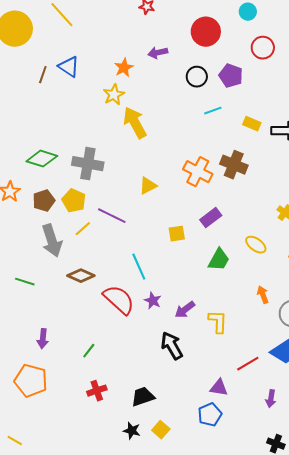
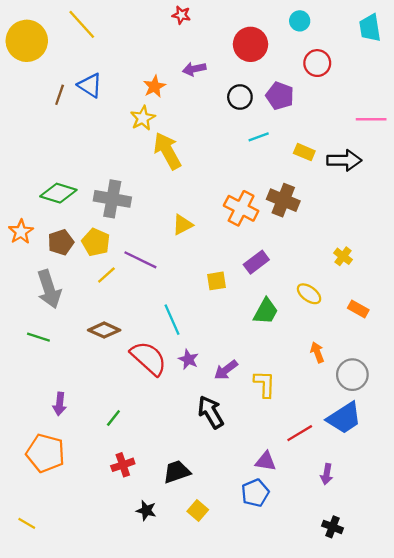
gray arrow: (52, 241) -> (49, 289), moved
black star: (132, 431) -> (146, 510), moved

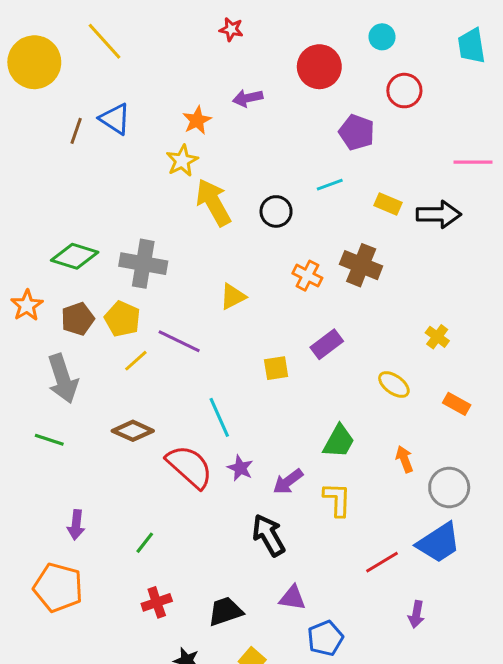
black circle: (240, 97) -> (276, 211), moved
orange cross: (241, 208) -> (307, 276), size x0.7
green trapezoid: (266, 311) -> (339, 441), moved
purple triangle: (266, 461) -> (292, 598), moved

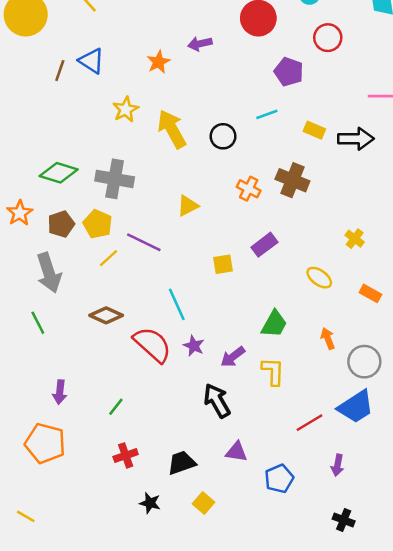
yellow star: (182, 161) -> (126, 109), moved
green line: (49, 440) -> (38, 323), turned 45
blue pentagon: (325, 638) -> (279, 479), moved

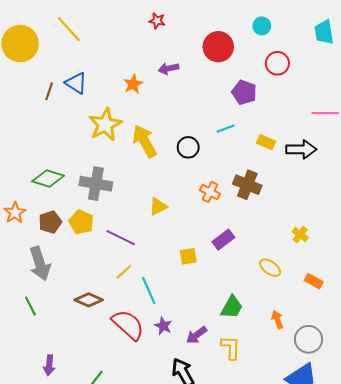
yellow star: (126, 109) -> (105, 125), size x1.5
yellow line: (109, 258) -> (124, 272), moved

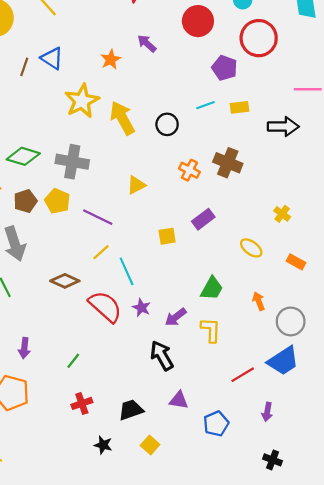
red circle: (277, 63) -> (259, 38), size x1.5
purple arrow: (168, 68) -> (147, 43), turned 54
yellow rectangle: (266, 142) -> (239, 107), moved, turned -30

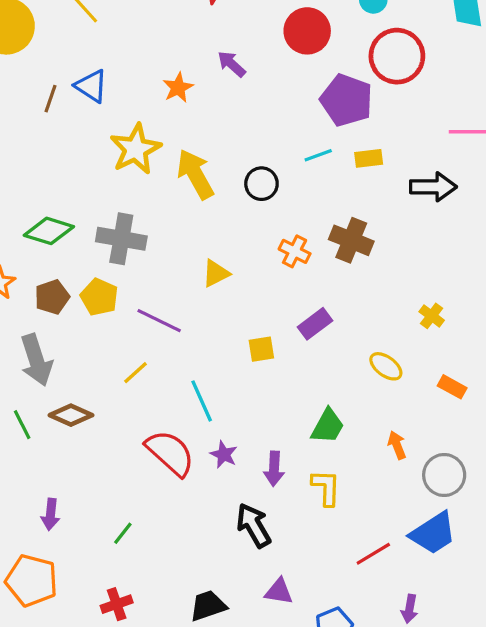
purple pentagon: (225, 68) -> (347, 100), size x1.4
yellow line: (101, 252) -> (136, 373), moved
brown diamond: (65, 281) -> (71, 415), moved
purple arrow: (176, 317) -> (274, 469), turned -50
red cross: (82, 403) -> (117, 604), moved

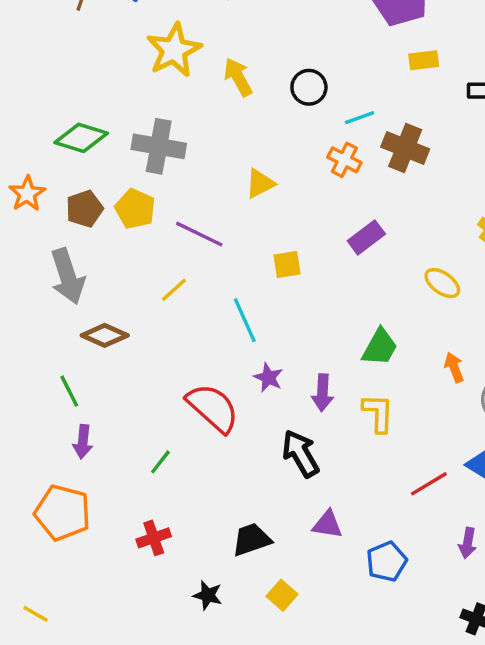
cyan line: (318, 155) -> (360, 118), moved
yellow arrow: (195, 174) -> (238, 77), size x0.7
yellow square: (261, 349) -> (287, 264), moved
green line: (22, 425) -> (69, 391), moved
red semicircle: (170, 453) -> (213, 408), moved

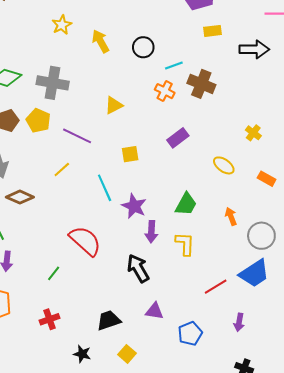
yellow star: (174, 50) -> (62, 25), size x0.6
purple star: (268, 378) -> (134, 206), moved, size x1.4

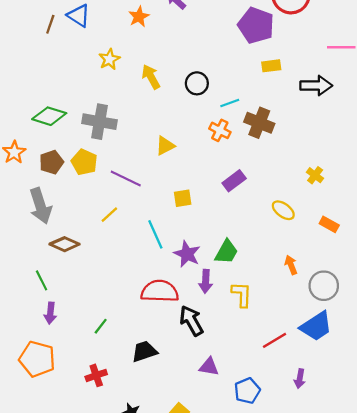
green trapezoid: (186, 204) -> (226, 252), moved
red semicircle: (85, 241) -> (160, 291), moved, turned -40
black trapezoid: (109, 320) -> (144, 351), moved

